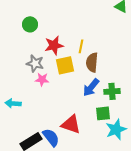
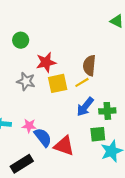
yellow line: (81, 46) -> (82, 82), moved, turned 48
brown semicircle: (92, 62) -> (89, 66), moved
pink star: (42, 79) -> (29, 126), moved
blue semicircle: (51, 137) -> (43, 137), moved

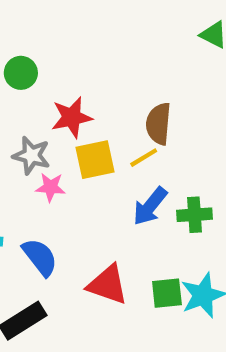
pink star: (29, 126) -> (51, 187), moved
green square: (98, 134) -> (167, 293), moved
blue semicircle: (43, 137) -> (40, 257), moved

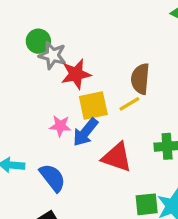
gray star: (31, 155) -> (52, 55), moved
blue arrow: (150, 206) -> (85, 132), moved
red triangle: (108, 285) -> (117, 157), moved

